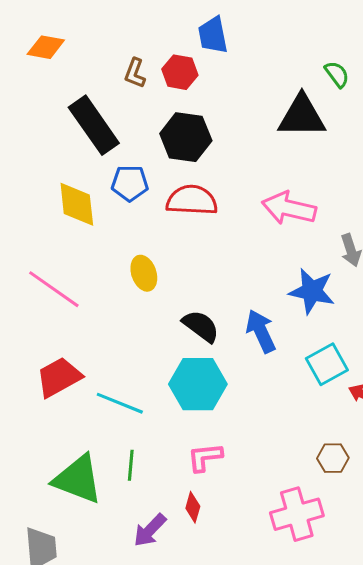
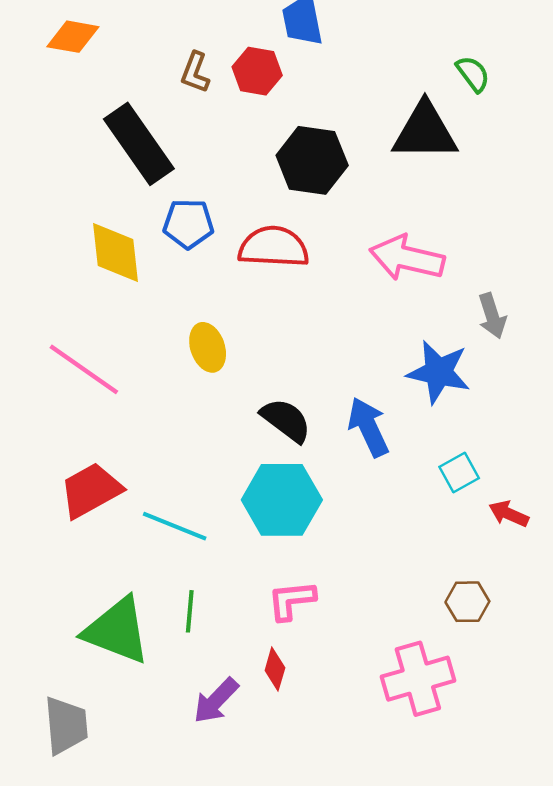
black hexagon: (186, 137) -> (312, 160), moved
cyan square: (327, 364) -> (459, 472), size x0.7

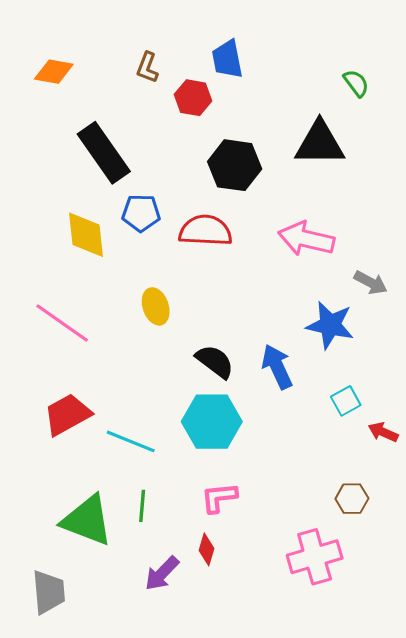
brown L-shape: (195, 72) -> (147, 68), moved
green semicircle: (473, 74) -> (356, 83), moved
gray arrow: (492, 316) -> (371, 283), turned -44

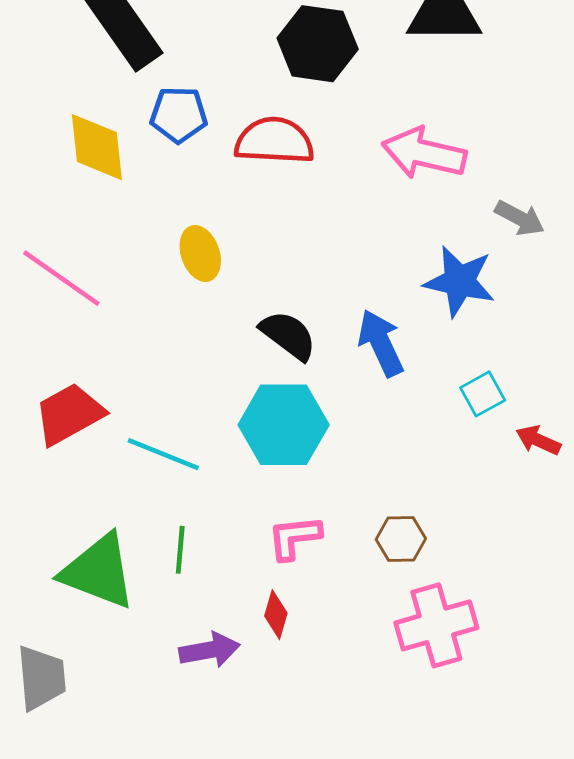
brown hexagon: (352, 499) -> (401, 539), moved
purple arrow: (162, 573) -> (210, 650), turned -144

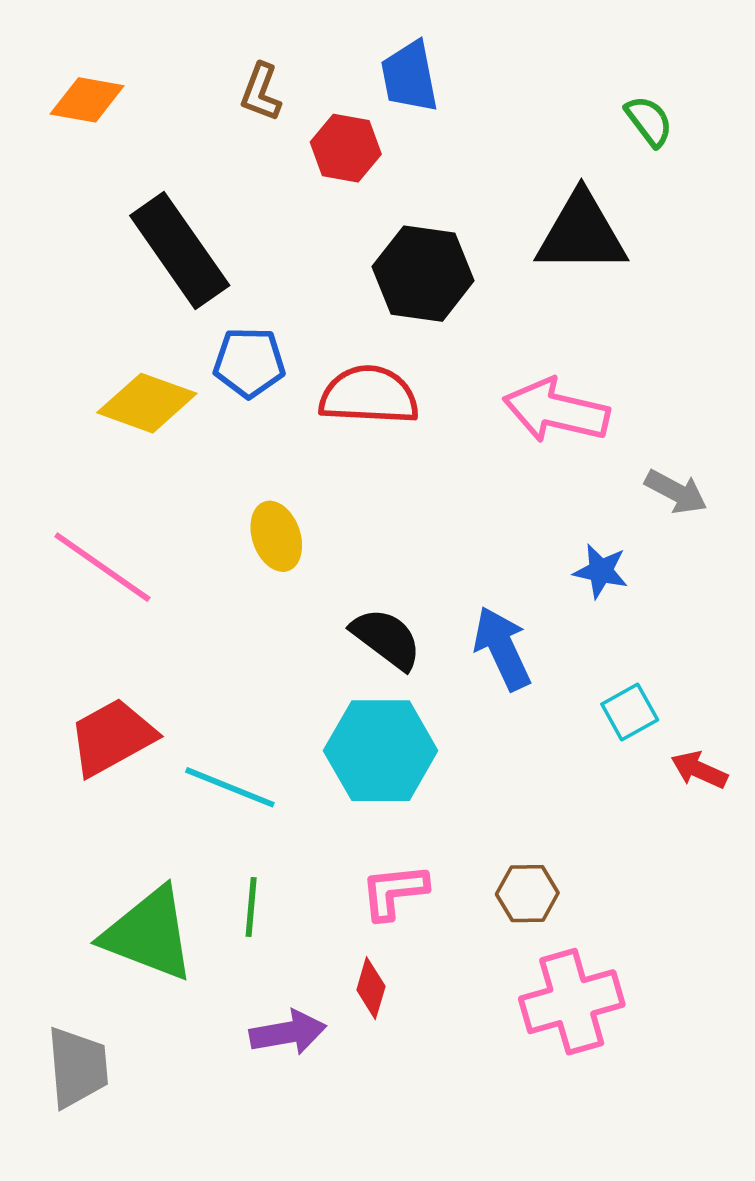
yellow diamond: (97, 147) -> (147, 403), turned -64
blue star: (459, 281) -> (601, 571), size x0.6

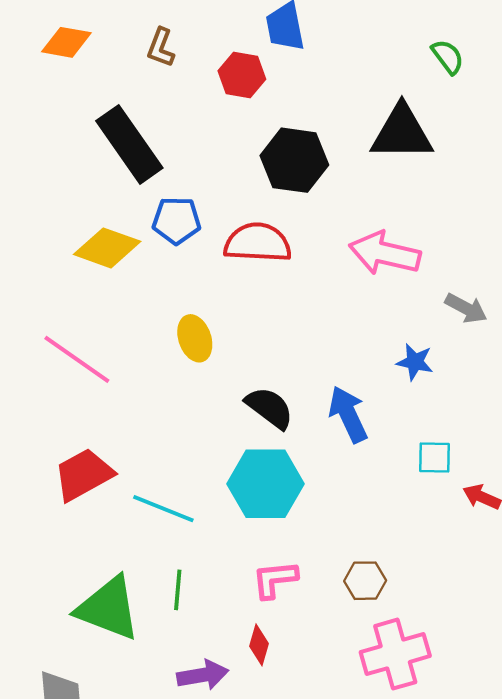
brown L-shape: (261, 92) -> (161, 48), moved
cyan square: (630, 712) -> (435, 458), turned 30

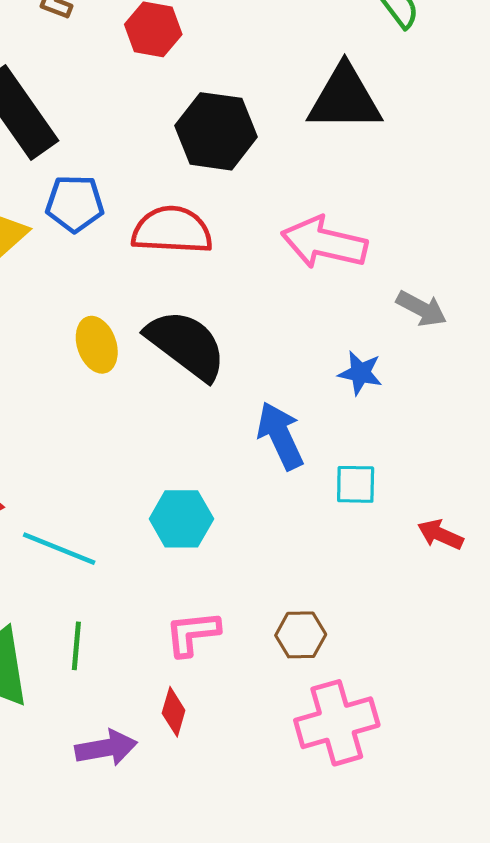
black semicircle: (269, 408) -> (186, 345), moved, size x1.4
cyan square: (435, 458) -> (356, 484), moved
cyan hexagon: (266, 484) -> (181, 519), size x0.7

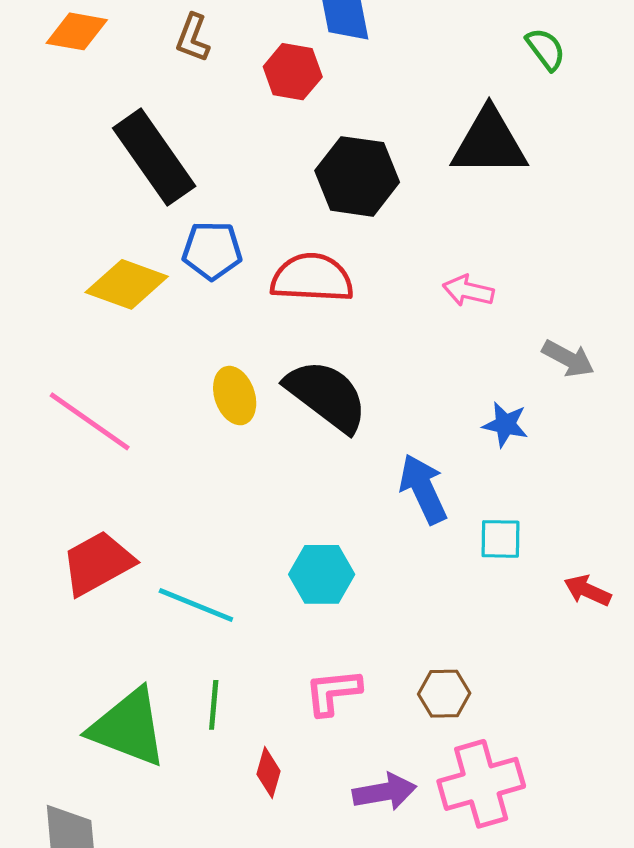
pink arrow: (324, 243) -> (468, 291), size x0.6
red diamond: (174, 712) -> (268, 773), moved
purple arrow: (106, 748) -> (384, 792), moved

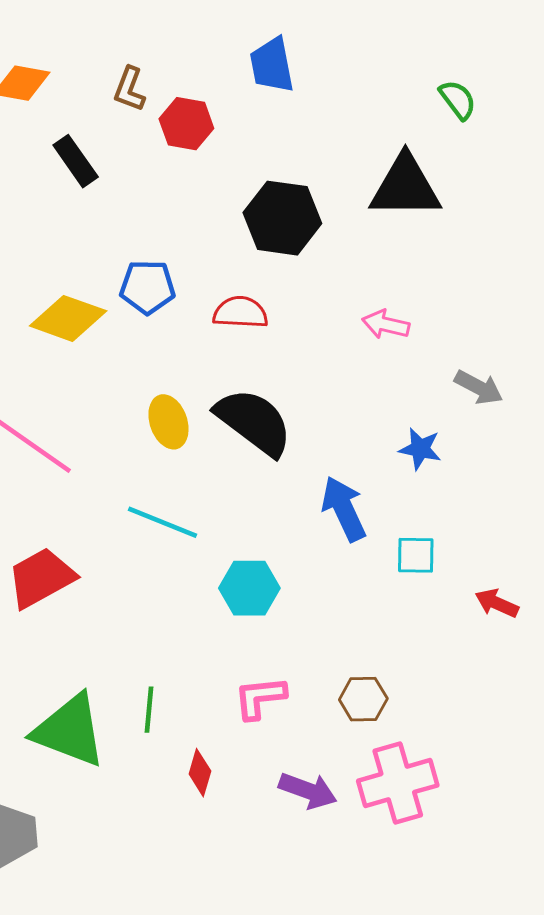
red hexagon: (293, 72) -> (186, 124), moved
black rectangle: (154, 157) -> (76, 161), moved, size x0.6
red semicircle: (312, 278) -> (240, 312), size x0.7
cyan line: (196, 605) -> (162, 522), moved
purple arrow: (384, 792) -> (308, 791), turned 30

